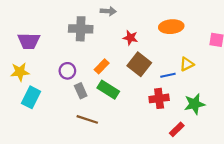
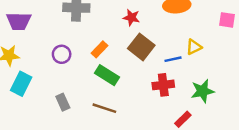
gray rectangle: (81, 91) -> (63, 102), moved
brown line: (87, 119) -> (104, 108), moved

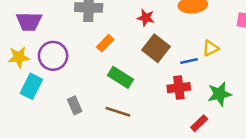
orange rectangle: (100, 49) -> (105, 43), moved
purple circle: (62, 54) -> (53, 56), moved, size x1.5

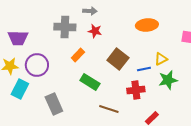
red star: (146, 18) -> (95, 31), moved
green star: (220, 94) -> (168, 80), moved
gray rectangle: (75, 105) -> (54, 104), size x1.5
brown line: (118, 112) -> (109, 109), moved

